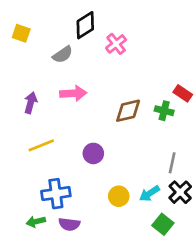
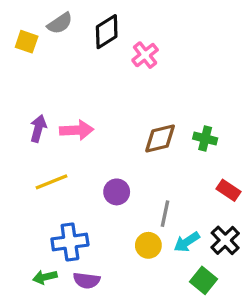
gray semicircle: (63, 55) -> (60, 23), moved
pink arrow: (73, 93) -> (77, 130), moved
red rectangle: (183, 93) -> (229, 190), moved
gray line: (172, 163) -> (165, 214), moved

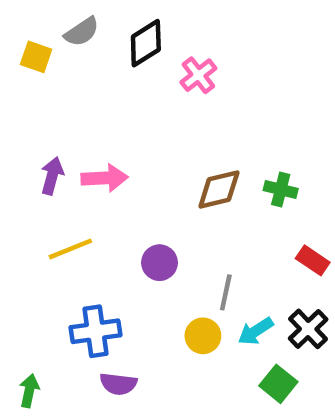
green arrow: (45, 277) -> (29, 391), moved, turned 115

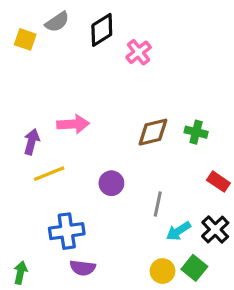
purple arrow: (52, 176) -> (32, 142), moved
yellow circle: (203, 336) -> (163, 271), moved

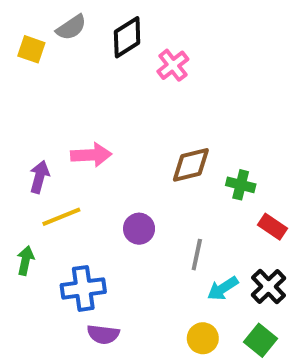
green cross: (196, 132) -> (241, 185), moved
green square: (194, 268) -> (261, 340), moved
green arrow: (20, 273) -> (25, 261), moved

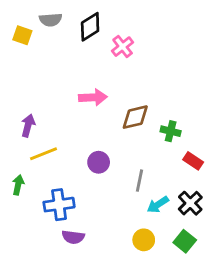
gray semicircle: (71, 27) -> (51, 20), turned 30
pink arrow: (91, 155) -> (93, 97), moved

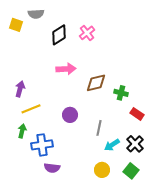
black diamond: (90, 27) -> (59, 35), moved
green arrow: (18, 185) -> (22, 131), moved

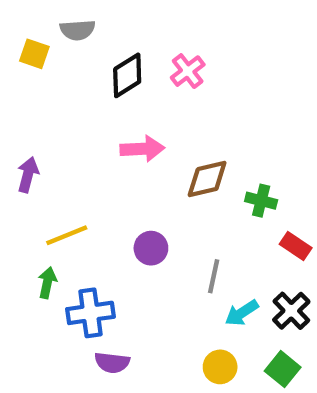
purple arrow: (20, 89) -> (28, 175), moved

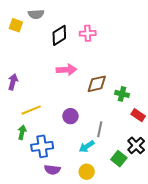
pink cross: (188, 71) -> (88, 33), turned 35
cyan arrow: (242, 313) -> (87, 146), moved
yellow circle: (220, 367) -> (87, 172), moved
green square: (283, 369) -> (119, 159), moved

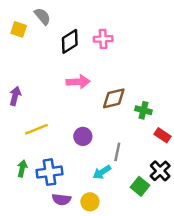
gray semicircle: (36, 14) -> (42, 16), turned -126
green arrow: (22, 132) -> (22, 169), moved
yellow circle: (87, 172) -> (90, 202), moved

